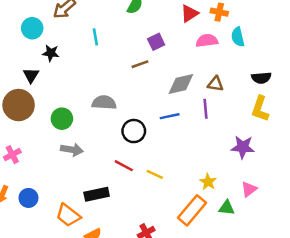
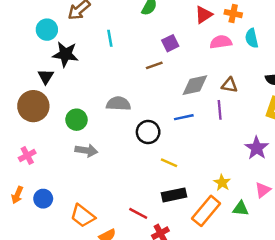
black star: (51, 53) -> (65, 54), size x1.5
purple star: (243, 147) -> (257, 148), turned 30
red line: (124, 166) -> (138, 213), moved
yellow line: (155, 174) -> (169, 163), moved
black rectangle: (97, 194) -> (174, 195), moved

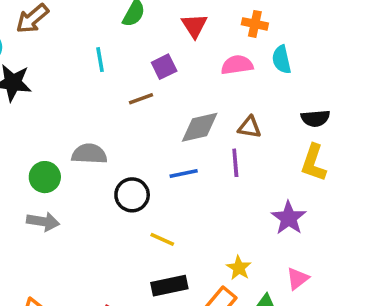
red triangle: (204, 15) -> (194, 26), moved, turned -30
cyan line: (110, 38) -> (100, 60), moved
green circle: (77, 120) -> (45, 177), moved

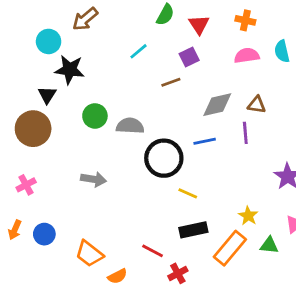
orange cross: (255, 24) -> (245, 20), moved
red triangle: (194, 26) -> (199, 25), moved
cyan line: (100, 60) -> (139, 51), turned 60
green circle: (45, 177) -> (95, 116), moved
black circle: (132, 195) -> (164, 158), size x1.4

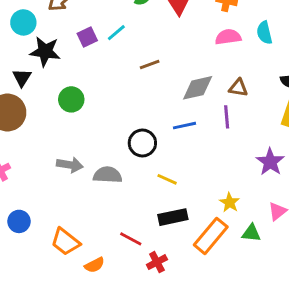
purple square: (189, 57) -> (87, 37), moved
gray semicircle: (130, 126) -> (108, 175), moved
black circle: (164, 158) -> (142, 143), size x0.7

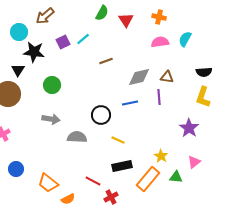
cyan semicircle: (264, 33) -> (185, 39), turned 42
gray arrow: (70, 165) -> (51, 119), moved

